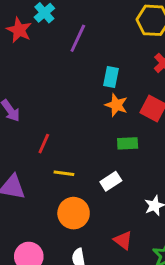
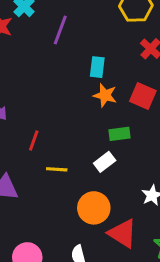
white rectangle: (111, 181) -> (105, 162), moved
orange circle: (74, 213) -> (94, 208), moved
red triangle: (123, 240) -> (123, 233), size x1.5

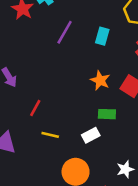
purple line: (60, 30) -> (65, 32), moved
cyan rectangle: (97, 67) -> (102, 36), moved

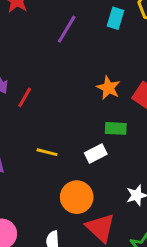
cyan rectangle: (102, 36) -> (115, 18), moved
red line: (35, 108) -> (25, 97), moved

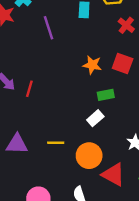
purple line: (67, 29) -> (49, 28), turned -35
yellow line: (47, 152) -> (56, 143), moved

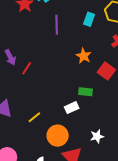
orange star: (92, 65) -> (84, 56), moved
yellow line: (56, 143) -> (34, 117), turned -56

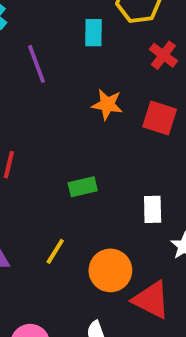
green rectangle: (86, 92) -> (83, 187), moved
white rectangle: (72, 108) -> (153, 209), moved, turned -48

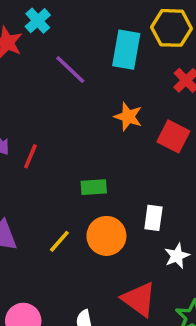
cyan rectangle: (94, 33) -> (126, 50), size x1.5
purple line: (36, 64) -> (70, 69), turned -36
orange circle: (110, 270) -> (106, 236), moved

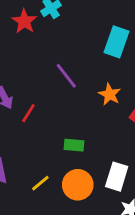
purple line: (70, 69) -> (66, 76), moved
white rectangle: (153, 218) -> (117, 177), size x1.4

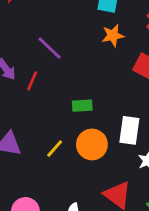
purple line: (66, 76) -> (50, 48), moved
orange star: (110, 94) -> (113, 35), moved, turned -30

